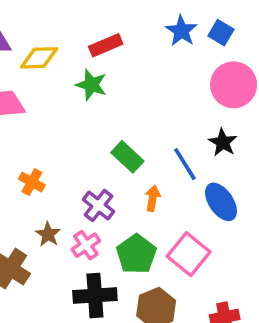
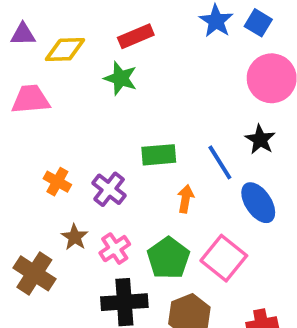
green rectangle: (127, 157) -> (159, 155), turned -48
purple cross: (99, 205) -> (109, 189), moved

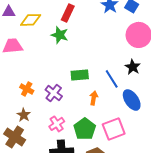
red rectangle: (136, 36) -> (68, 13), turned -42
brown star: (75, 237) -> (24, 115), moved
pink square: (224, 258) -> (114, 129), turned 30

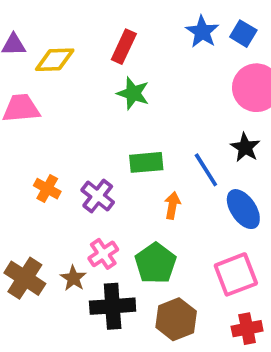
green star: (60, 35) -> (133, 93), moved
brown star: (24, 115) -> (73, 278), moved
pink square: (114, 129) -> (236, 274), moved

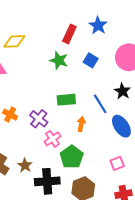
blue square: (243, 34) -> (91, 60), moved
red rectangle: (124, 47) -> (69, 34), moved
pink cross: (103, 254) -> (53, 139), moved
pink square: (236, 274) -> (117, 163), size x0.6

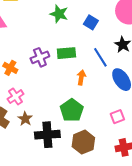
blue square: (91, 60) -> (91, 22), moved
purple cross: (39, 119) -> (40, 57), moved, turned 30
pink cross: (53, 139) -> (16, 97), moved

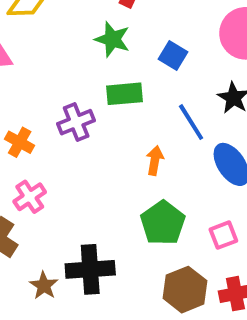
green rectangle: (66, 53) -> (125, 94), moved
green pentagon: (72, 110) -> (163, 223), moved
brown star: (25, 119) -> (44, 286), moved
brown hexagon: (83, 142) -> (185, 290), moved

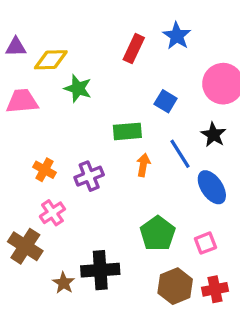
green star: (112, 39) -> (78, 88), moved
purple cross: (76, 122) -> (89, 176), moved
orange arrow: (155, 160) -> (143, 165), moved

